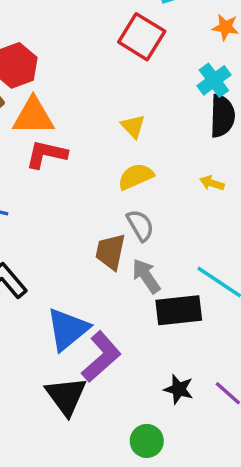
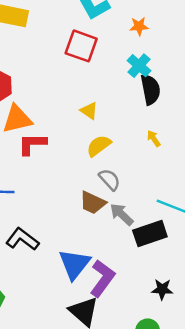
yellow arrow: (212, 183) -> (154, 138), turned 49
brown trapezoid: (110, 252) -> (93, 203), turned -64

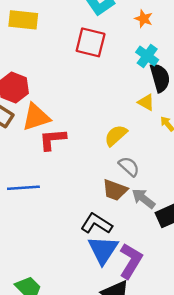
orange star: (139, 26) -> (144, 19), turned 30
yellow triangle: (89, 111) -> (146, 102), moved
black L-shape: (22, 239) -> (96, 224), moved

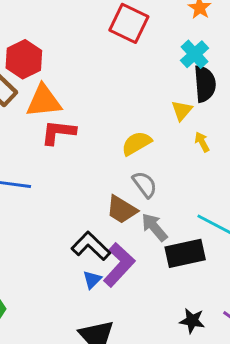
yellow triangle: (146, 102) -> (182, 110), turned 30
blue triangle: (103, 250) -> (92, 280), size x0.5
purple L-shape: (131, 261) -> (119, 265), moved

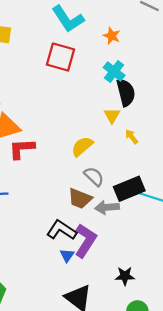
gray arrow: (154, 227) -> (107, 207), turned -45
black rectangle: (185, 253) -> (129, 189), moved
black star: (192, 321) -> (125, 276), moved

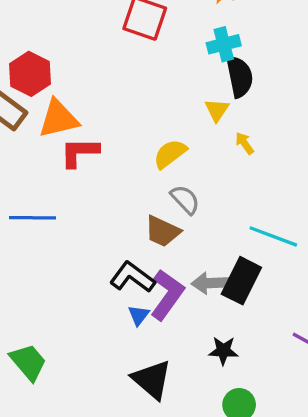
cyan cross: (114, 71) -> (224, 44), turned 35
black rectangle: (129, 189) -> (241, 281), moved, turned -44
gray arrow: (107, 207) -> (210, 283), moved

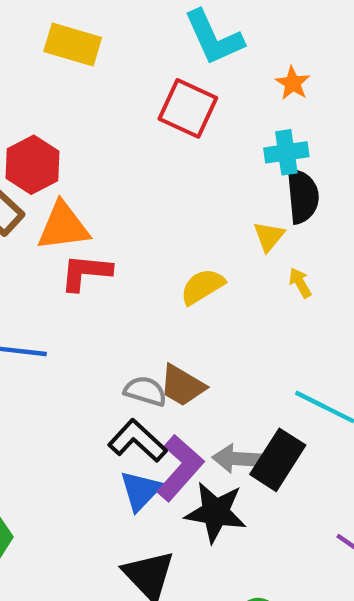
gray semicircle: (185, 200) -> (145, 391), moved, turned -36
blue triangle: (139, 315) -> (140, 491), size x1.5
black star: (223, 351) -> (216, 512), moved, size x1.6

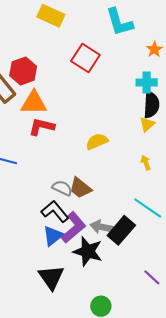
red square: (188, 108) -> (85, 58), moved
yellow triangle: (269, 236) -> (147, 124), moved
yellow arrow: (300, 283) -> (146, 163), moved

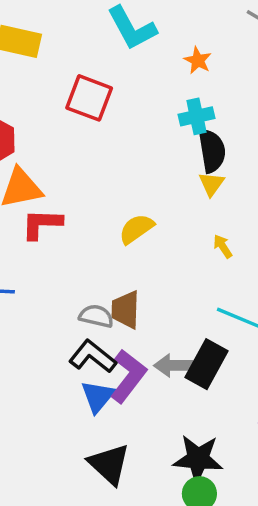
brown trapezoid: (80, 188) -> (126, 310), turned 65
black star: (88, 251) -> (198, 459), moved

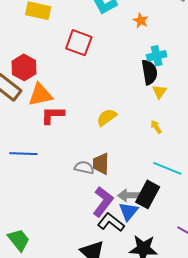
cyan cross: (197, 116) -> (157, 56), moved
yellow triangle: (211, 184) -> (159, 92), moved
black L-shape: (93, 356) -> (111, 222), moved
blue triangle: (98, 396) -> (128, 211), moved

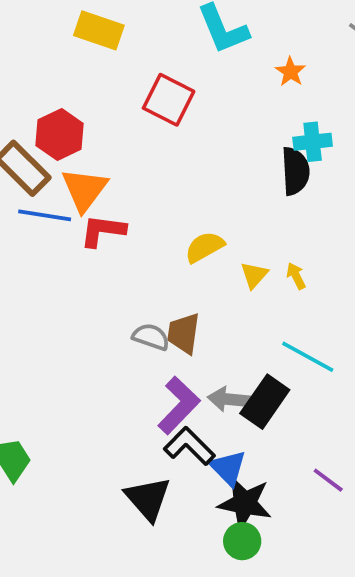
yellow triangle: (159, 92) -> (254, 275), moved
orange triangle: (40, 95) -> (84, 189), turned -48
blue line: (23, 154) -> (45, 215), moved
blue triangle: (128, 211) -> (228, 468), moved, turned -30

